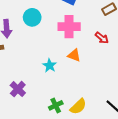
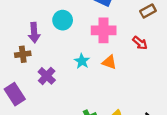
cyan star: (50, 66) -> (82, 61), moved
purple cross: (18, 89) -> (47, 76), moved

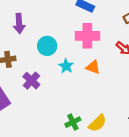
cyan circle: (63, 20) -> (47, 46), moved
purple arrow: (34, 33) -> (19, 23), moved

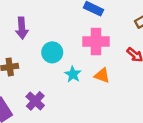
purple cross: (31, 81) -> (35, 101), moved

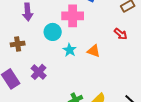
pink cross: (96, 41) -> (73, 16), moved

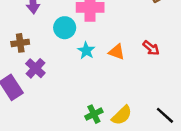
red arrow: (121, 34) -> (151, 48), moved
purple cross: (39, 72) -> (35, 68), moved

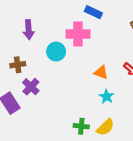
cyan star: (86, 51) -> (107, 97), moved
green cross: (94, 114) -> (81, 126), turned 32

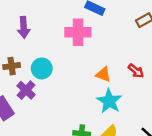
cyan circle: (56, 52) -> (42, 68), moved
cyan star: (107, 97) -> (109, 101), size x1.5

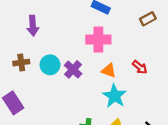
pink cross: (78, 32) -> (98, 40), moved
purple cross: (26, 90) -> (73, 69), moved

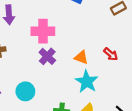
pink cross: (98, 40) -> (43, 31), moved
cyan circle: (50, 65) -> (25, 91), moved

